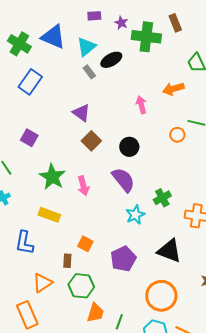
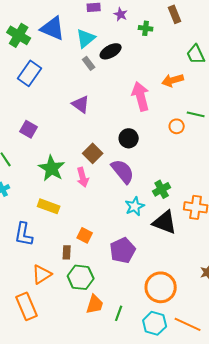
green cross: (146, 37) -> (146, 28), size x0.5
pink arrow: (141, 105) -> (141, 96), size x1.6
brown square: (91, 141) -> (93, 153), moved
black triangle: (169, 251) -> (165, 222), moved

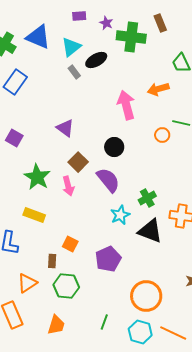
green cross: (146, 28) -> (131, 37), size x2.0
purple triangle: (81, 104) -> (65, 128), moved
orange trapezoid: (95, 304) -> (56, 325), moved

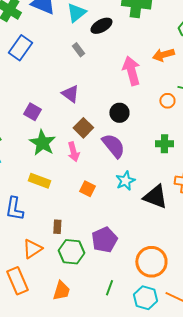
gray rectangle: (74, 72) -> (78, 50), moved
purple square: (14, 138) -> (32, 112), moved
green cross: (147, 198) -> (164, 144), moved, turned 30
orange square: (70, 244) -> (87, 189), moved
purple pentagon: (108, 259) -> (104, 240), moved

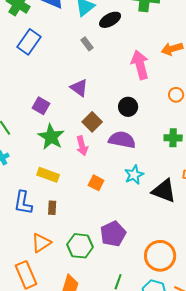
purple semicircle: (113, 146) -> (122, 140), turned -40
brown rectangle: (57, 227) -> (52, 208), moved

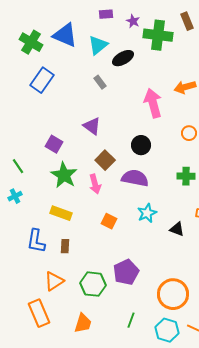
black triangle: (164, 191) -> (177, 229), size x0.6

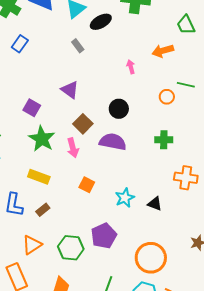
blue rectangle: (42, 80) -> (20, 44), size x0.7
pink arrow: (153, 103) -> (131, 67), size x0.5
cyan star: (147, 213) -> (125, 198), moved
black triangle: (177, 229) -> (155, 204), moved
brown rectangle: (65, 246) -> (43, 210), turned 48

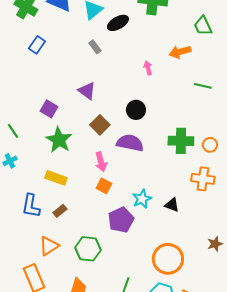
orange circle: (167, 97) -> (210, 145), moved
green cross: (164, 140) -> (181, 141), size x1.4
pink arrow: (73, 148) -> (101, 162), moved
purple pentagon: (104, 236) -> (121, 220), moved

